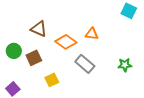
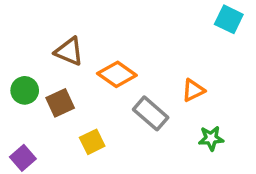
orange triangle: (92, 34) -> (193, 90), moved, turned -32
green star: (125, 65) -> (211, 138), moved

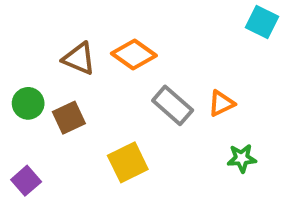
orange diamond: (117, 74) -> (134, 55), moved
gray rectangle: (151, 113) -> (173, 105), moved
yellow square: (92, 142) -> (128, 162), moved, size x1.4

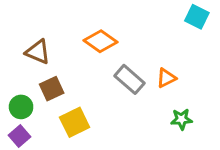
brown triangle: (79, 59) -> (38, 52), moved
green circle: (28, 103) -> (21, 107), moved
yellow square: (128, 162) -> (75, 122), moved

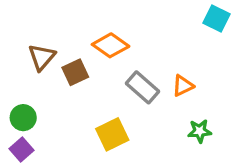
brown triangle: (38, 52) -> (42, 57), turned 48
brown square: (52, 89) -> (75, 72), moved
yellow square: (75, 122) -> (112, 134), moved

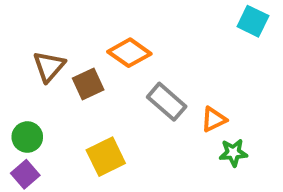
orange triangle: (183, 86) -> (214, 119), moved
yellow square: (112, 134) -> (106, 157), moved

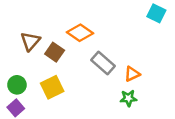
brown square: (88, 84) -> (55, 52), turned -30
green star: (233, 153) -> (128, 98), moved
yellow square: (106, 157) -> (52, 87), moved

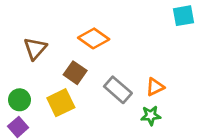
cyan square: (156, 13) -> (184, 16), turned -36
brown square: (55, 52) -> (75, 73), moved
gray rectangle: (103, 63) -> (118, 90), moved

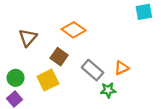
green star: (151, 115) -> (108, 90), moved

